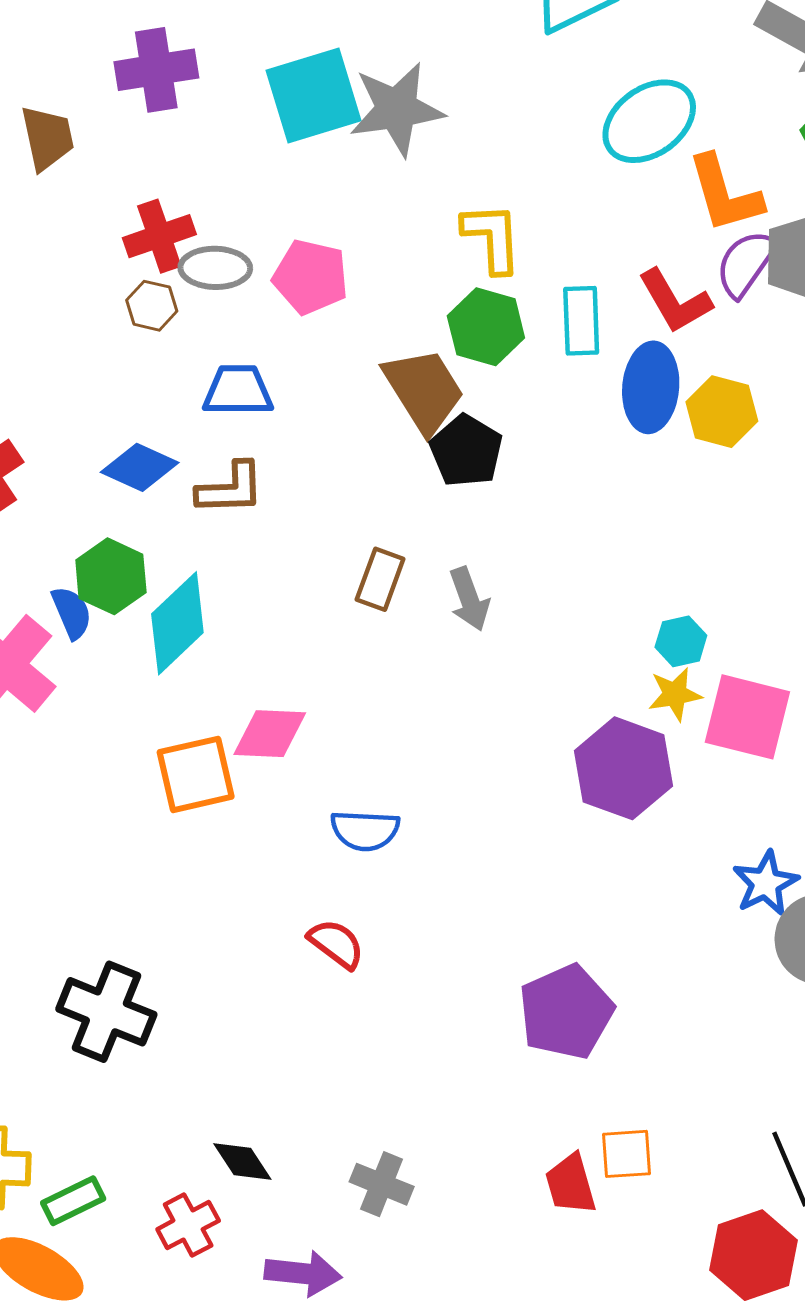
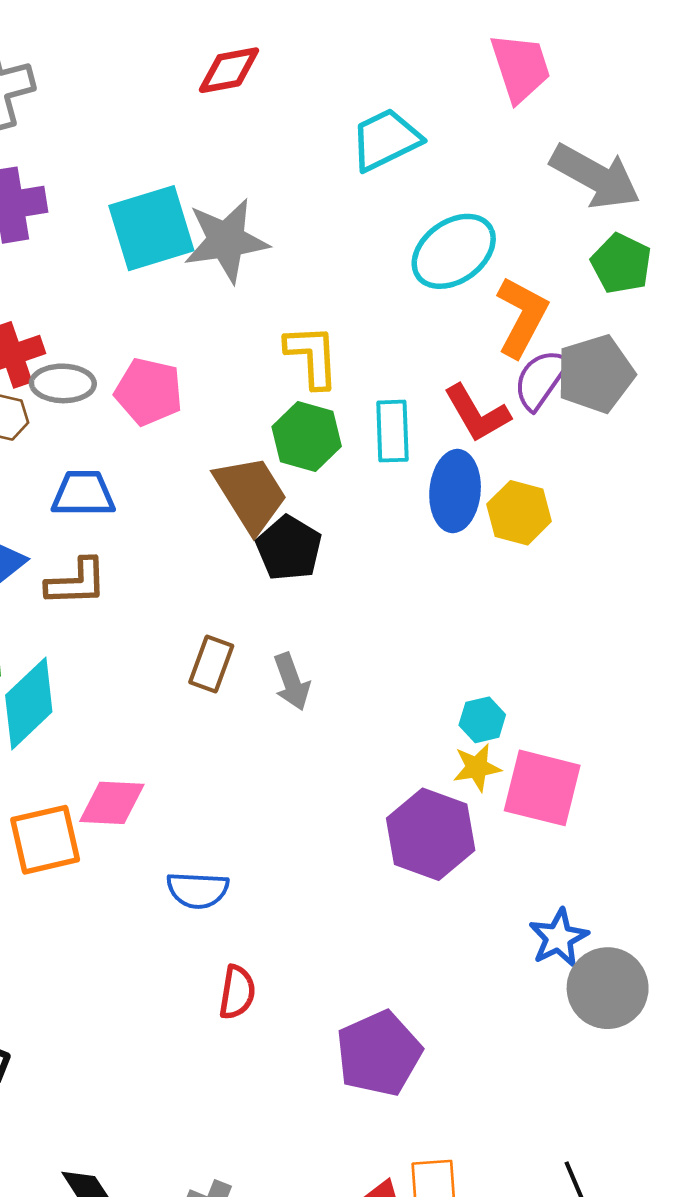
orange L-shape: (725, 194) -> (522, 317), turned -136
red semicircle: (336, 944) -> (237, 992), moved, turned 62

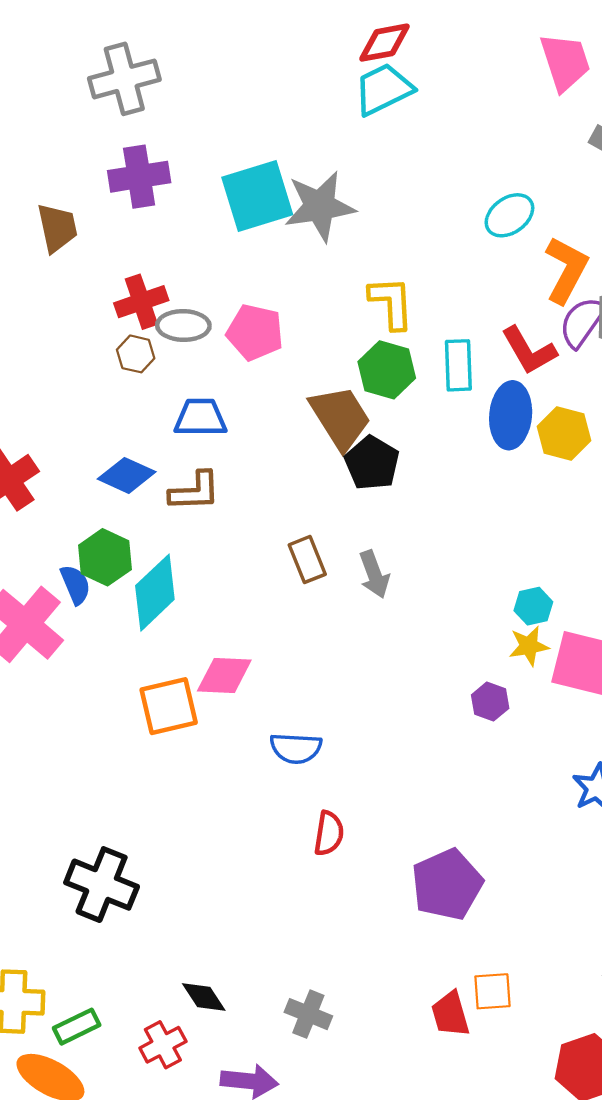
red diamond: (229, 70) -> (384, 43), moved
cyan trapezoid: (386, 140) -> (383, 89), moved
cyan ellipse: (454, 251) -> (509, 215), size x0.7
brown rectangle: (211, 664) -> (307, 560), turned -42
purple hexagon: (431, 834) -> (490, 702), size x0.5

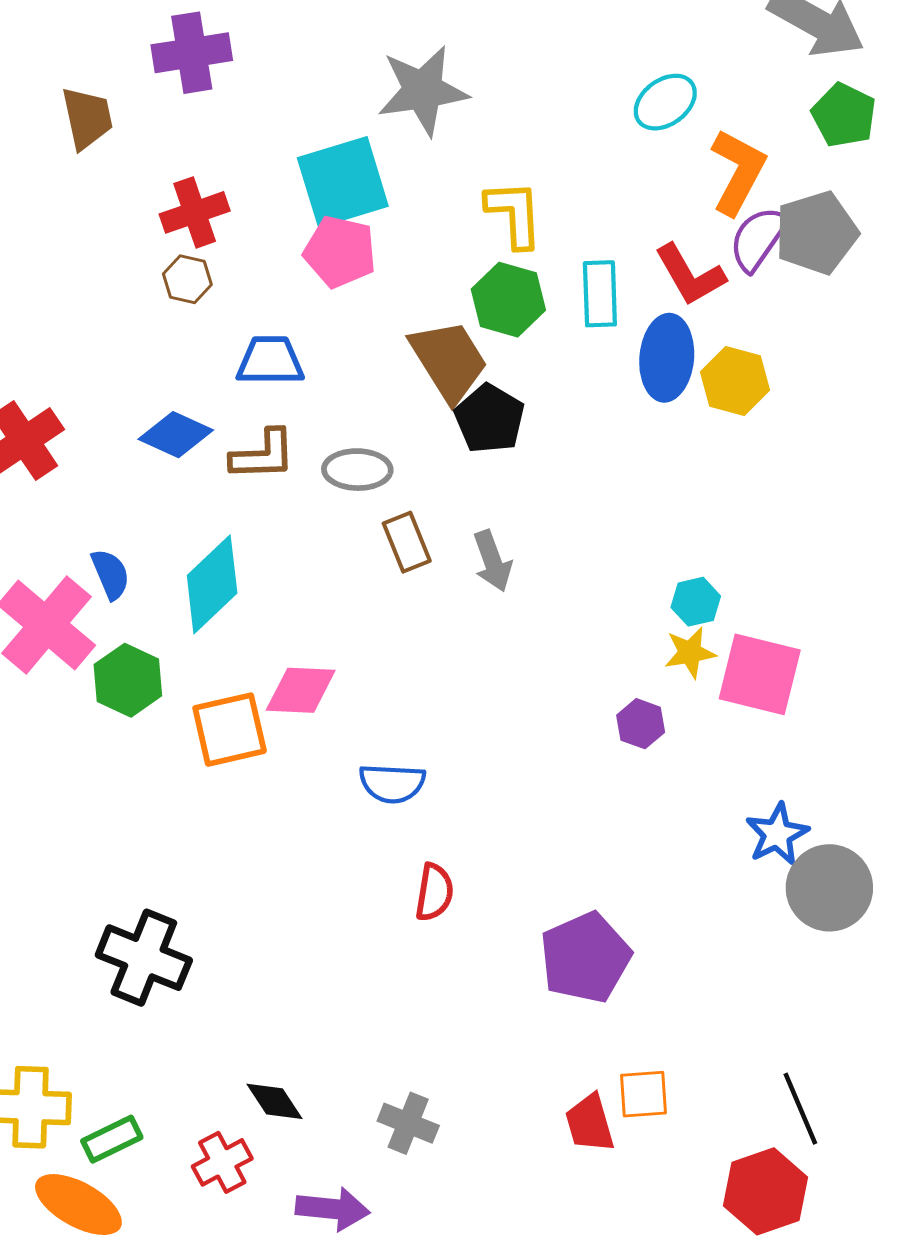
cyan square: (257, 196) -> (343, 182), moved
gray ellipse: (183, 326) -> (357, 470), moved
green hexagon: (105, 557) -> (128, 680), moved

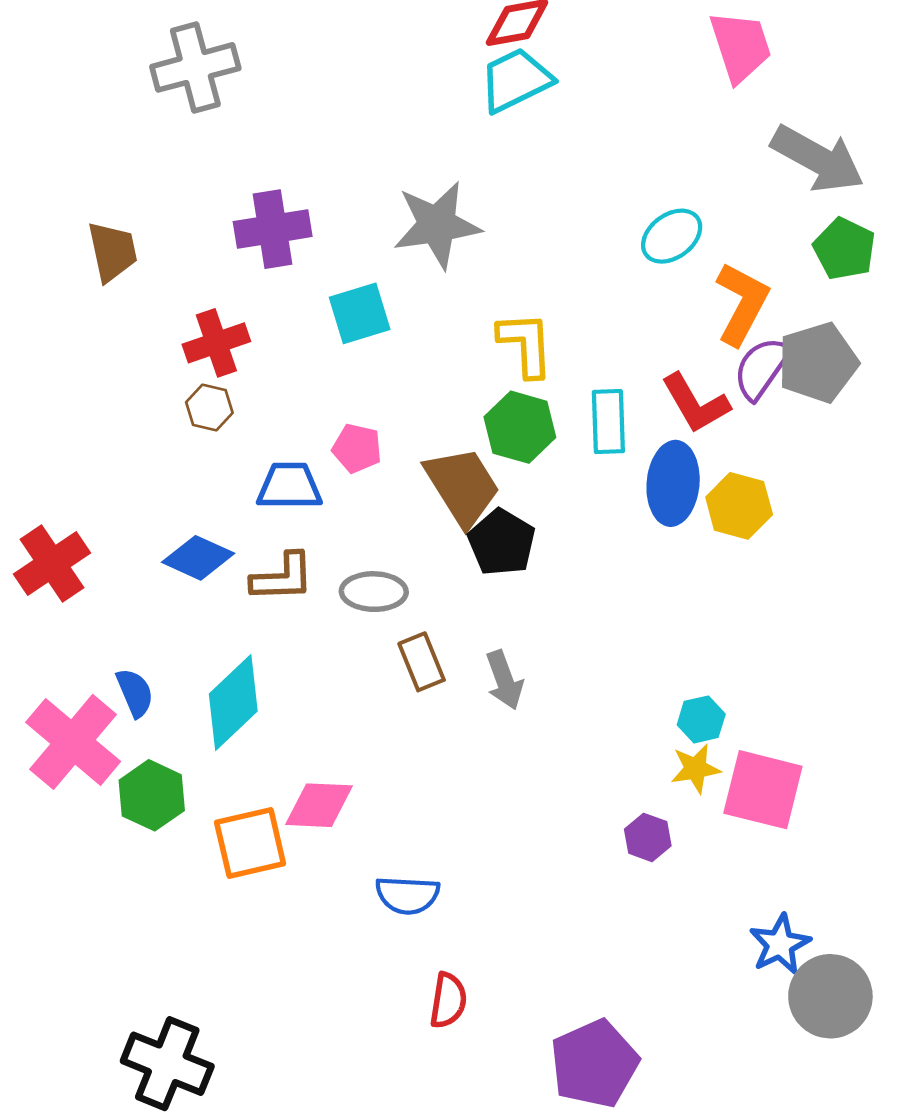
purple cross: (192, 53) -> (273, 229), moved
cyan square: (343, 182) -> (360, 313), size x0.7
pink pentagon: (340, 252) -> (357, 448), moved, size x0.7

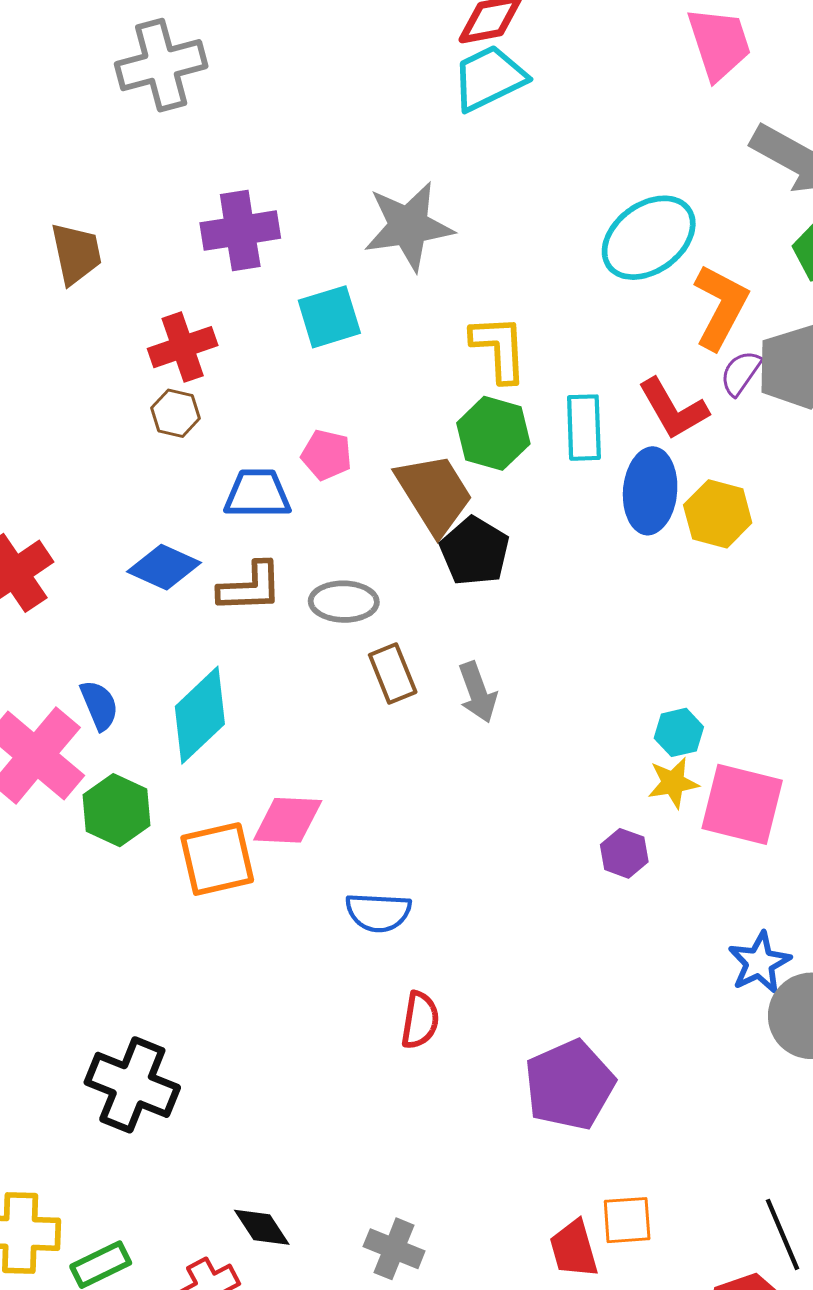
cyan ellipse: (672, 236) -> (649, 238), size x1.5
purple semicircle: (762, 368) -> (741, 373), size x0.7

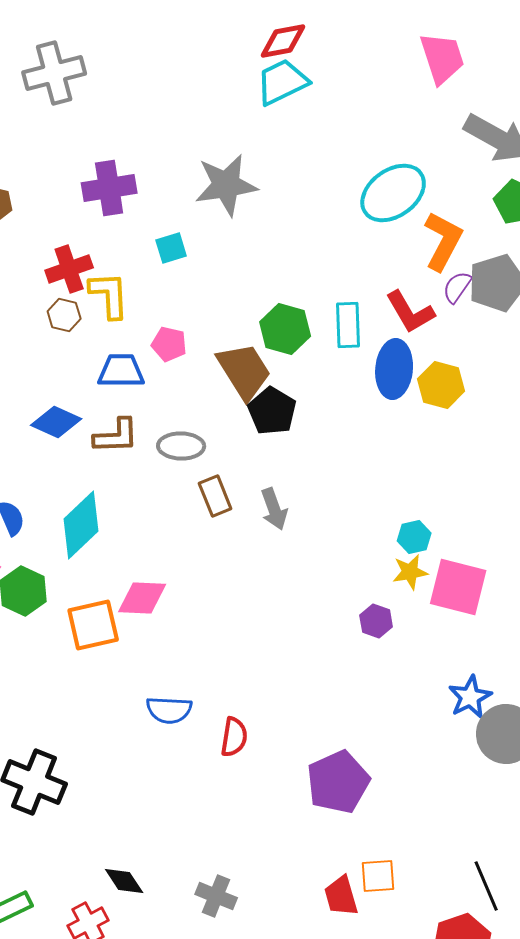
cyan square: (329, 317) -> (171, 248), size x0.7
yellow L-shape: (499, 348) -> (109, 295), moved
blue semicircle: (378, 912) -> (169, 710), moved

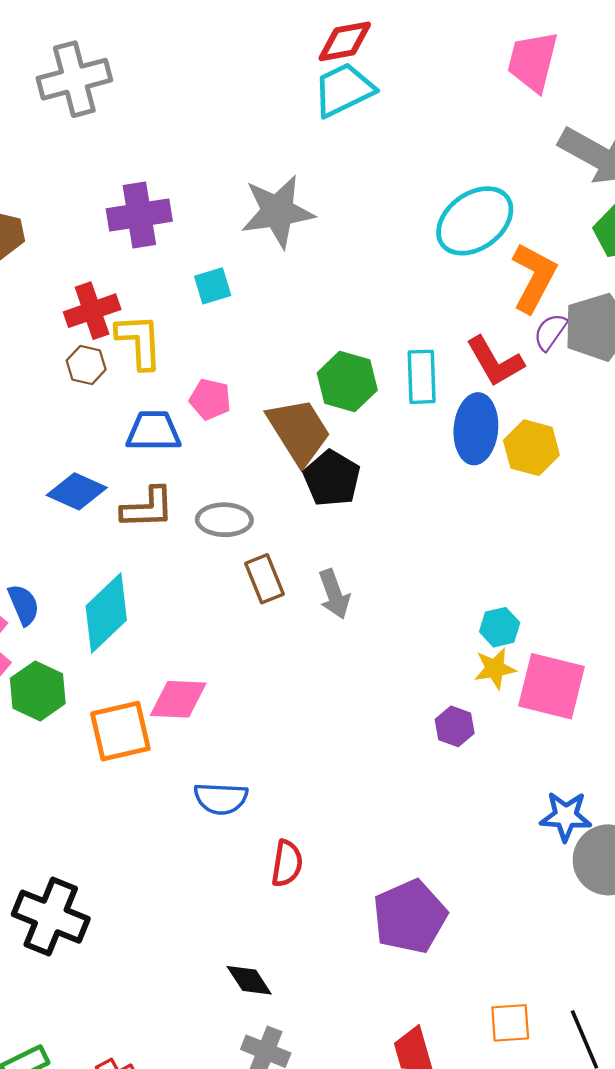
pink trapezoid: (442, 58) -> (533, 61), turned -148
blue star: (470, 697) -> (566, 816), turned 30
blue semicircle: (169, 710) -> (221, 798), moved
orange square: (378, 876) -> (510, 1023), moved
black diamond: (124, 881) -> (249, 980), moved

